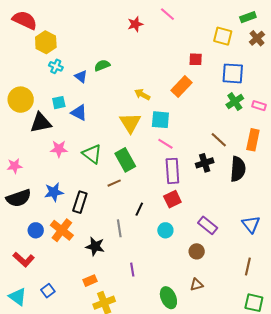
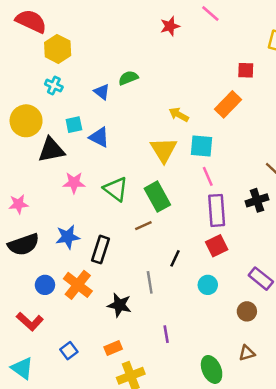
cyan cross: (56, 66) -> (54, 85), moved
pink line: (165, 144) -> (208, 176), turned 35
blue square: (48, 291) -> (69, 351), moved

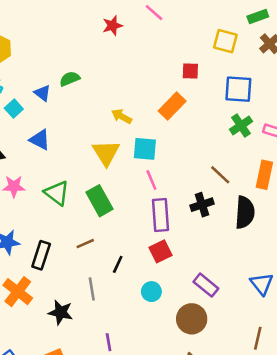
cyan square: (74, 125) -> (14, 109), moved, turned -30
brown line: (143, 226) -> (85, 244), moved
brown circle: (247, 311) -> (192, 319), size x1.5

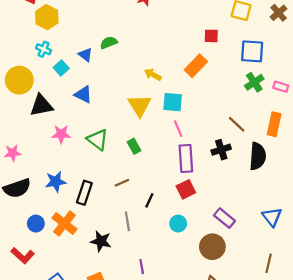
green rectangle: (100, 201) -> (134, 146), size x0.6

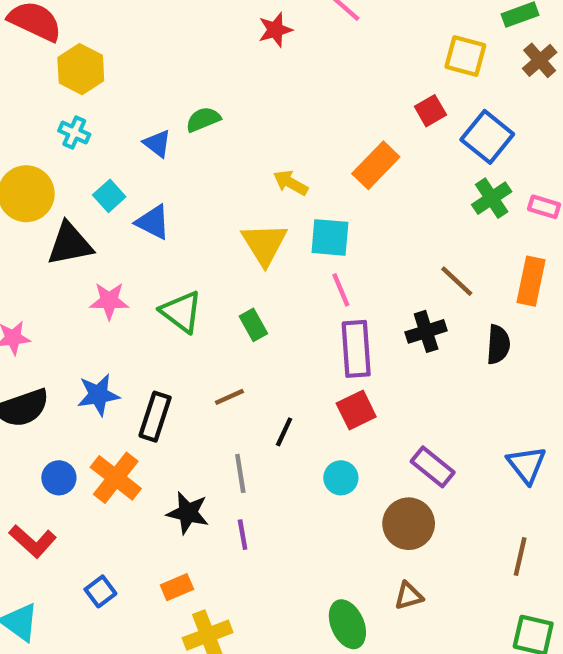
red square: (211, 36) -> (430, 111), moved, turned -32
blue square: (252, 51) -> (487, 137), turned 35
cyan square: (61, 68) -> (109, 196), moved
black semicircle: (258, 156) -> (498, 345), size x0.7
purple line: (142, 267) -> (243, 535), moved

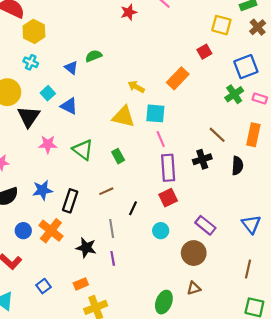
blue square: (487, 137) -> (246, 67), moved, turned 30
black triangle: (70, 244) -> (29, 117), turned -45
yellow triangle: (264, 244) -> (123, 117), turned -45
green ellipse: (347, 624) -> (164, 302), turned 45

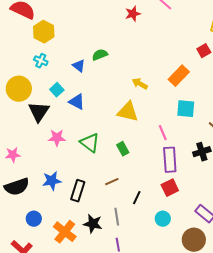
cyan square: (155, 113) -> (186, 109), moved
orange cross: (51, 231) -> (65, 232), moved
black star: (86, 248) -> (93, 224), moved

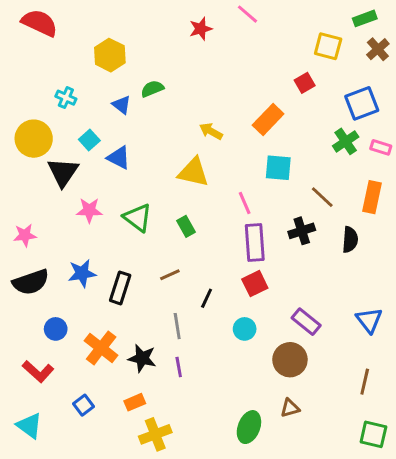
yellow hexagon: (44, 32) -> (110, 55), moved
black star: (93, 224) -> (142, 358), moved

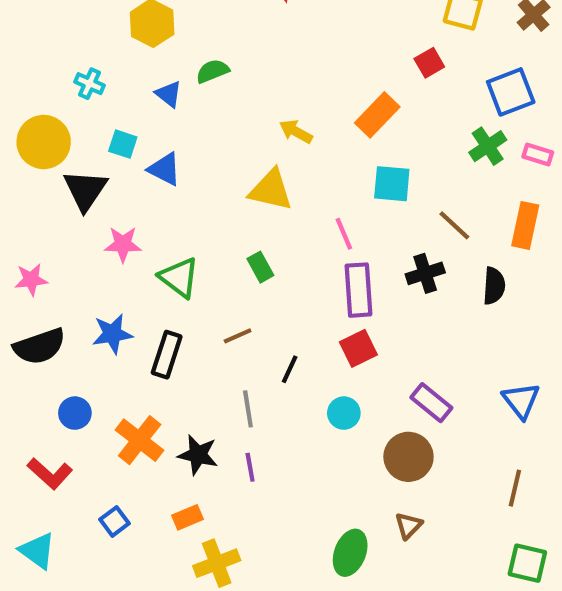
cyan square: (89, 140) -> (123, 144), turned -30
green triangle: (138, 218) -> (179, 278), moved
brown triangle: (290, 408) -> (408, 526), turned -30

